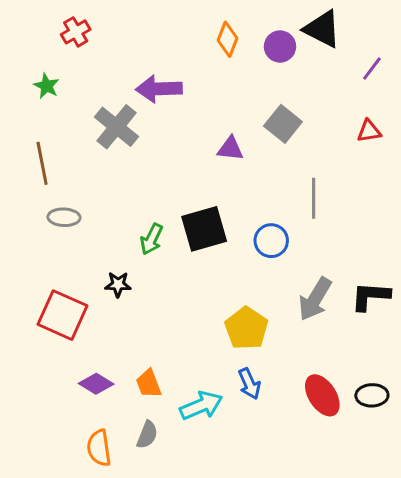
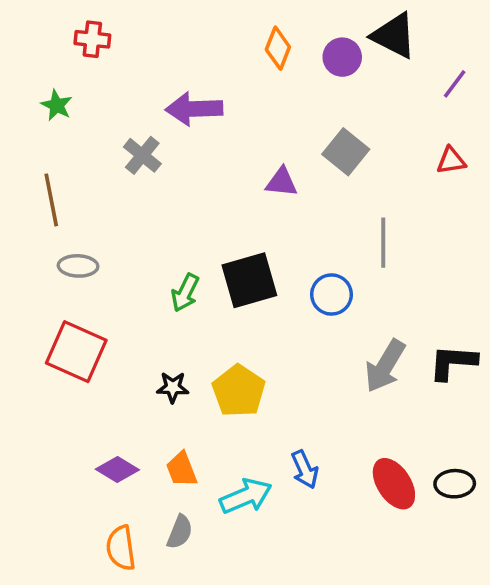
red cross: (76, 32) -> (92, 39), turned 36
gray cross: (117, 127) -> (142, 155), size x0.7
black star: (118, 284) -> (173, 387), moved
red square: (63, 315) -> (76, 352), moved
yellow pentagon: (246, 328) -> (239, 391), moved

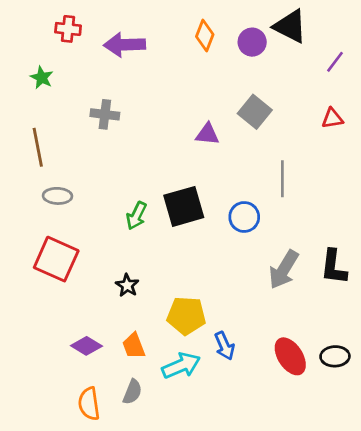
purple arrow: (194, 109) -> (125, 45), moved
gray cross: (142, 155) -> (105, 114), turned -32
black L-shape: (453, 362) -> (334, 267), turned -87
black star: (173, 387) -> (127, 285), turned 30
yellow pentagon: (239, 391) -> (186, 316), moved, turned -30

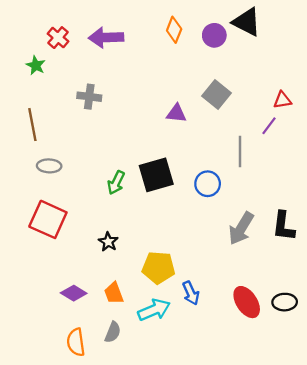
red cross: (68, 29) -> (58, 38), moved, turned 35
purple line: (335, 62) -> (269, 126), moved

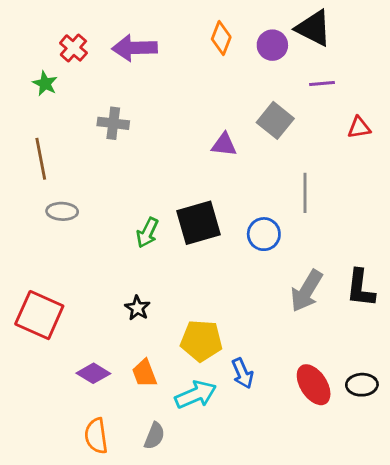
purple line: (269, 126) -> (322, 83), moved, turned 48
red square: (48, 219) -> (39, 315), moved
gray semicircle: (113, 332) -> (154, 436), moved

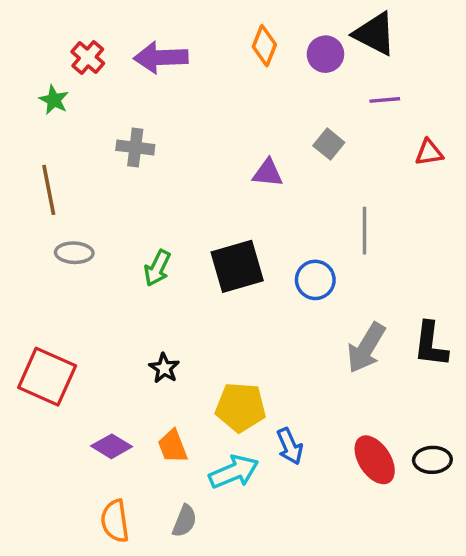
gray square: (275, 120) -> (329, 144), size x0.7
green arrow: (147, 233) -> (157, 268), moved

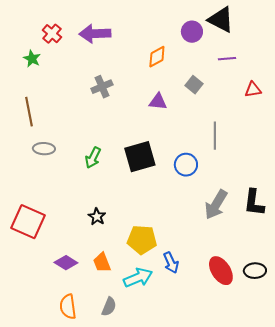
orange diamond: (264, 46) -> (157, 57), moved, turned 40
gray cross: (135, 147) -> (102, 87), moved, turned -30

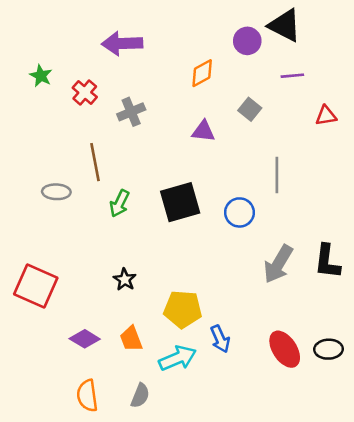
red cross: (52, 34) -> (85, 92), moved
brown line: (29, 112) -> (95, 162), moved

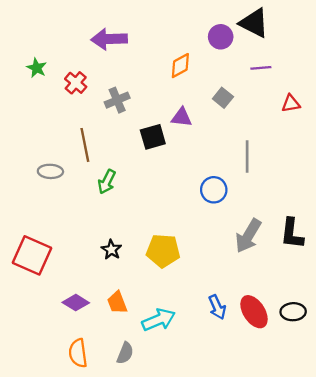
black square: (180, 202) -> (153, 137), moved, size x0.7
yellow pentagon: (183, 309) -> (163, 251), moved
blue arrow: (220, 339) -> (217, 307), moved

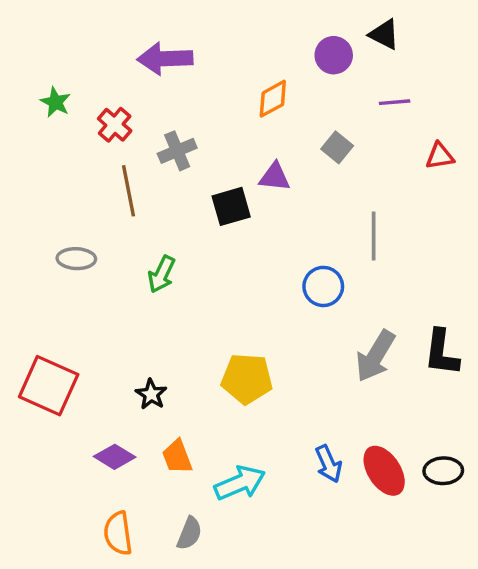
black triangle: (254, 23) -> (384, 34), size x0.7
brown line: (85, 145) -> (129, 191), moved
black star: (111, 250) -> (151, 394), moved

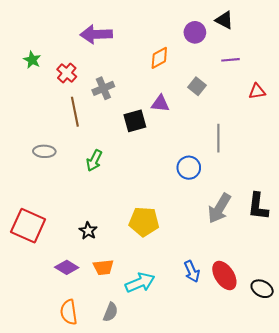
orange trapezoid: (177, 457) -> (103, 267), turned -75
black ellipse: (443, 471) -> (262, 289), moved, turned 30

